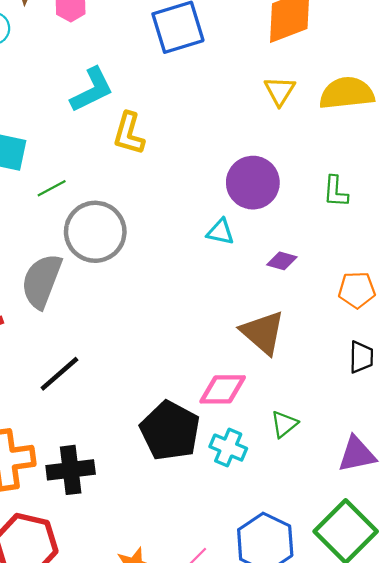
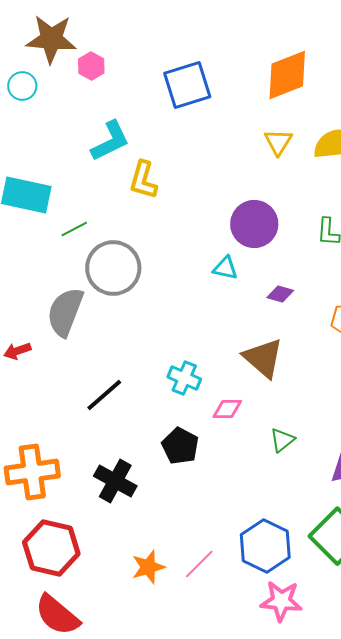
black line: (59, 374) -> (104, 395), moved
pink diamond: (223, 389) -> (227, 409), size x0.7
black pentagon: (170, 431) -> (180, 446), size x0.7
cyan cross: (228, 448) -> (184, 378), moved
black cross: (71, 470) -> (115, 481), moved, turned 36

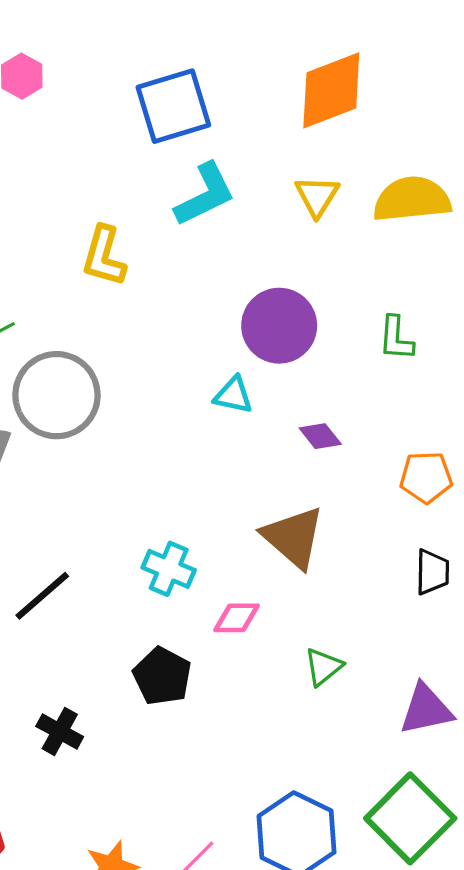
cyan L-shape: (110, 141) -> (205, 195), moved
purple diamond: (280, 294) -> (320, 436), turned 36
black cross: (115, 481) -> (60, 731), size x0.7

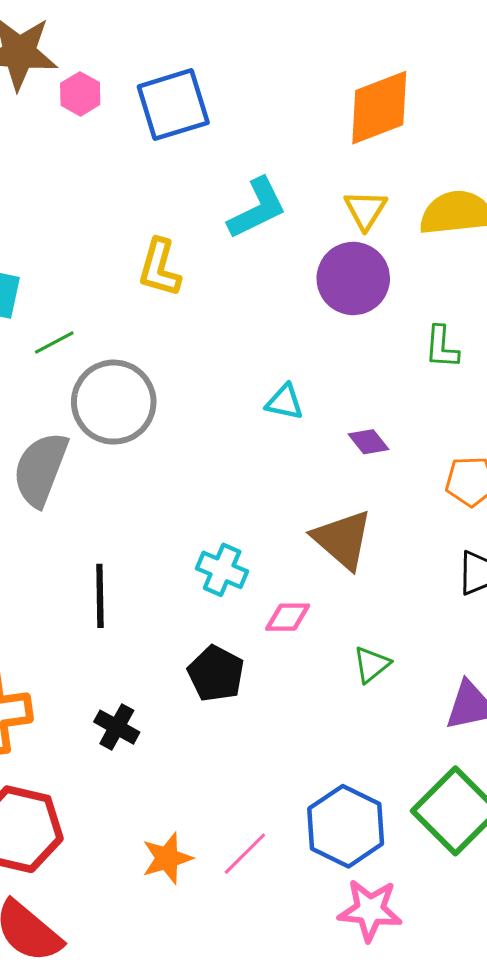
blue square: (173, 106) -> (173, 105), moved
purple circle: (279, 326) -> (353, 278), moved
black line: (42, 596) -> (100, 596), turned -50

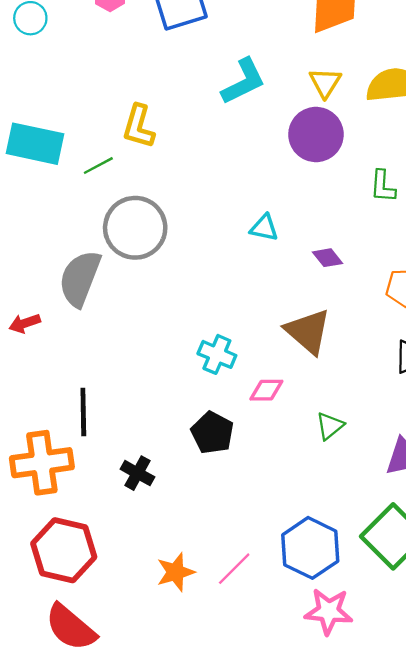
yellow L-shape: (159, 268) -> (139, 126), moved
green line: (54, 343) -> (98, 166), moved
black line: (100, 596) -> (83, 412), moved

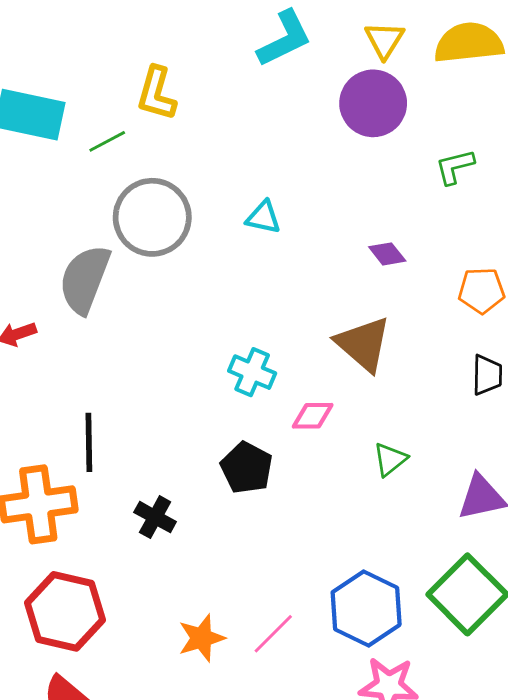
green L-shape: (383, 186) -> (455, 167), turned 72
cyan triangle: (264, 228) -> (263, 217), moved

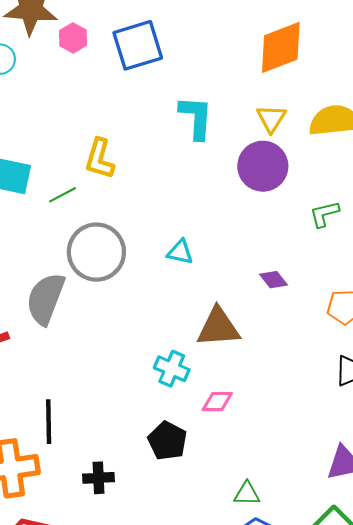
cyan L-shape: (284, 39) -> (196, 117), turned -60
brown triangle: (363, 344) -> (218, 327), moved, turned -45
green triangle: (390, 459) -> (247, 494), moved, turned 40
black cross: (155, 517) -> (99, 478), turned -32

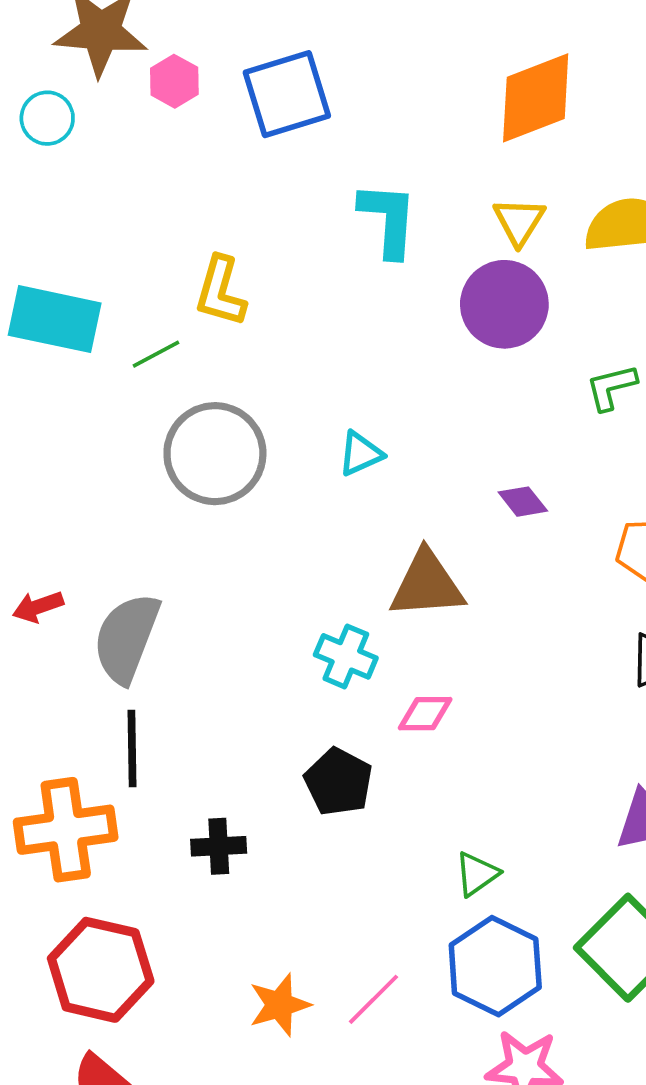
cyan triangle: (180, 252) -> (361, 454), turned -36
gray semicircle: (46, 299) -> (126, 638), moved
green triangle: (247, 494) -> (477, 874), turned -36

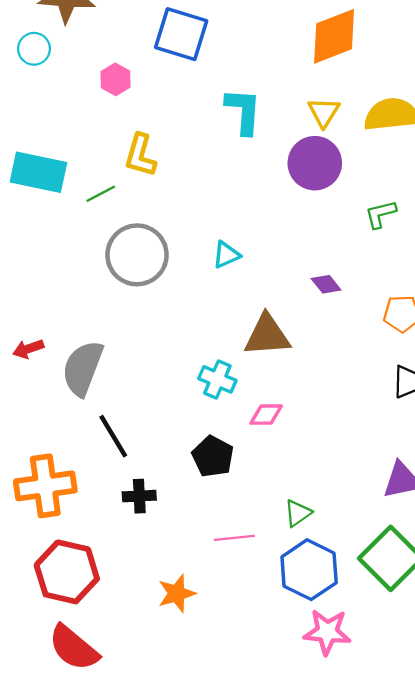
pink hexagon: (174, 81) -> (115, 79), moved
blue square: (287, 94) -> (181, 34), turned 34
black line: (132, 749) -> (113, 436), moved, turned -30
pink line: (373, 999) -> (234, 538), moved, turned 39

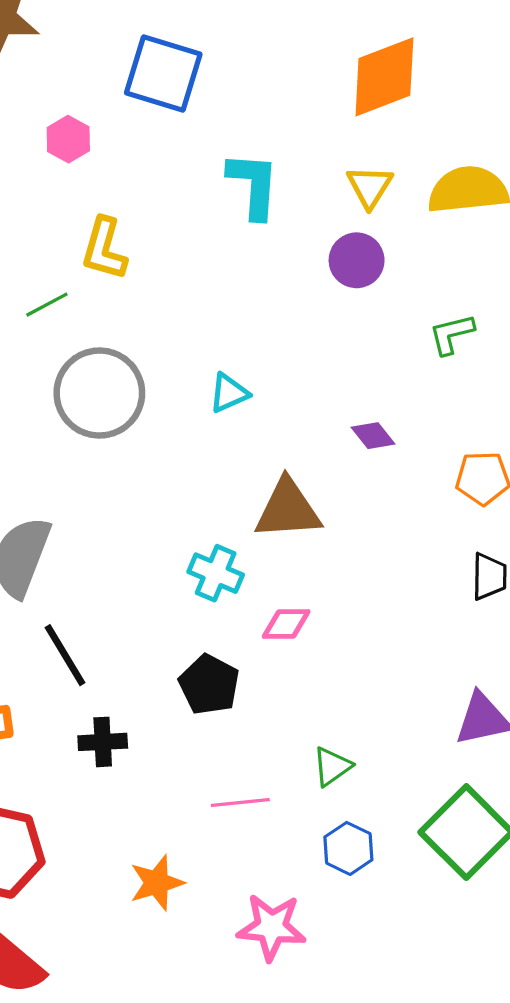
purple circle: (315, 163) -> (357, 260), size x0.7
blue hexagon: (309, 570) -> (348, 848), size x0.6
pink star: (327, 632) -> (271, 927), moved

